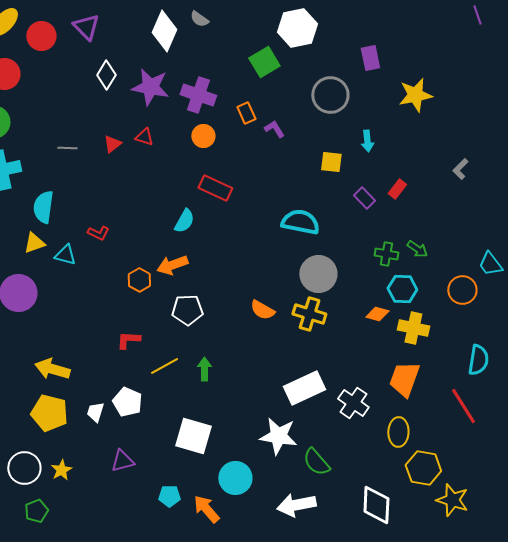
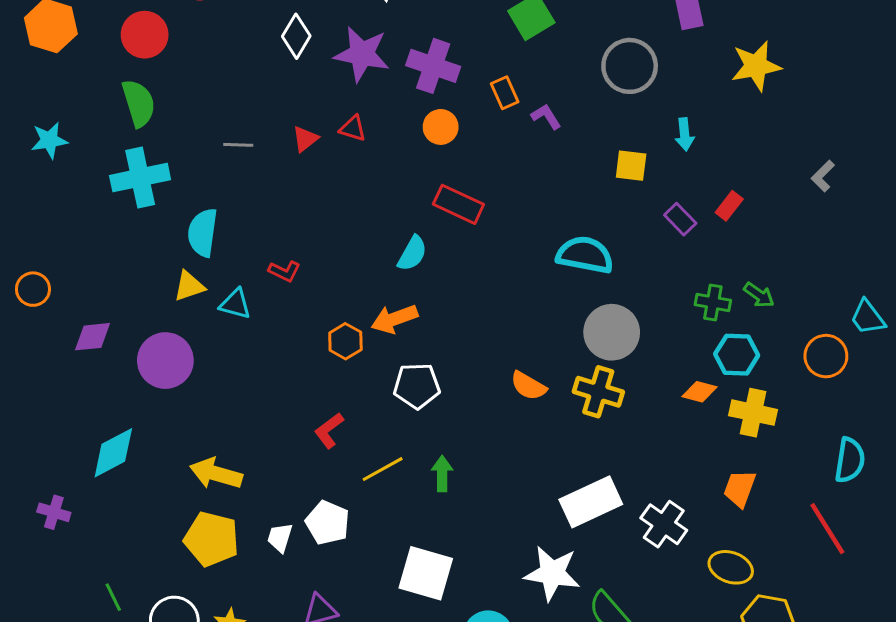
red L-shape: (128, 340) -> (329, 430), turned -40
orange trapezoid: (404, 379) -> (740, 488), size x0.7
yellow ellipse: (398, 432) -> (731, 567), turned -72

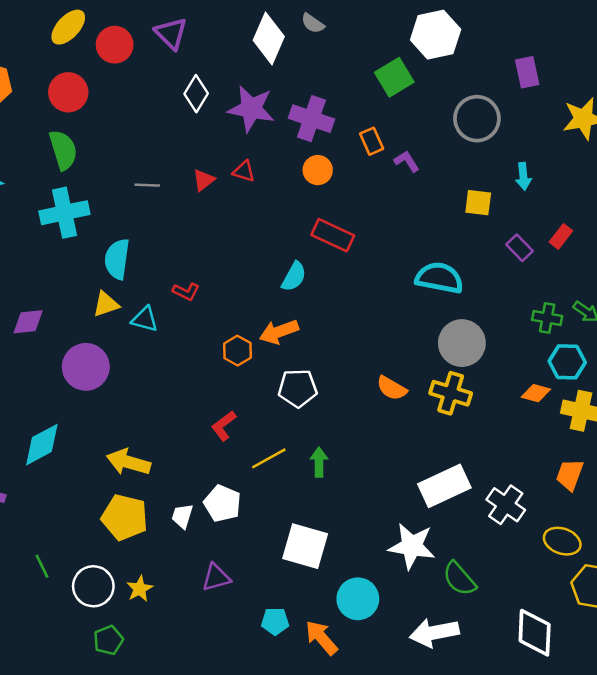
purple diamond: (92, 337) -> (28, 322), moved

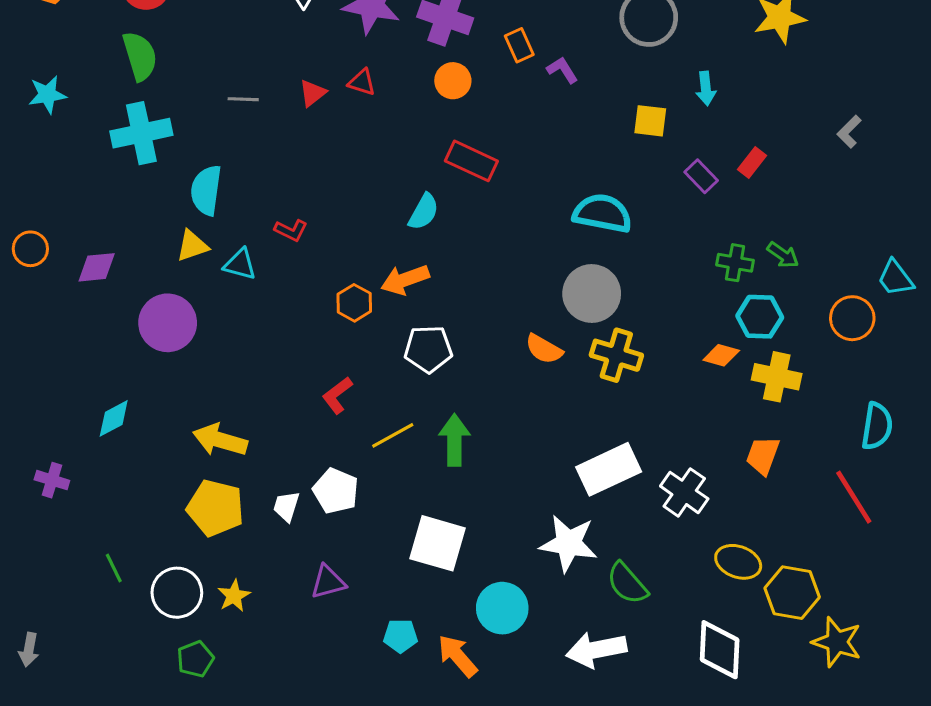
gray circle: (462, 343) -> (592, 294), moved
cyan diamond: (42, 445) -> (114, 418), size x0.7
green arrow: (319, 462) -> (454, 440), size x1.4
yellow ellipse: (562, 541) -> (738, 562), moved

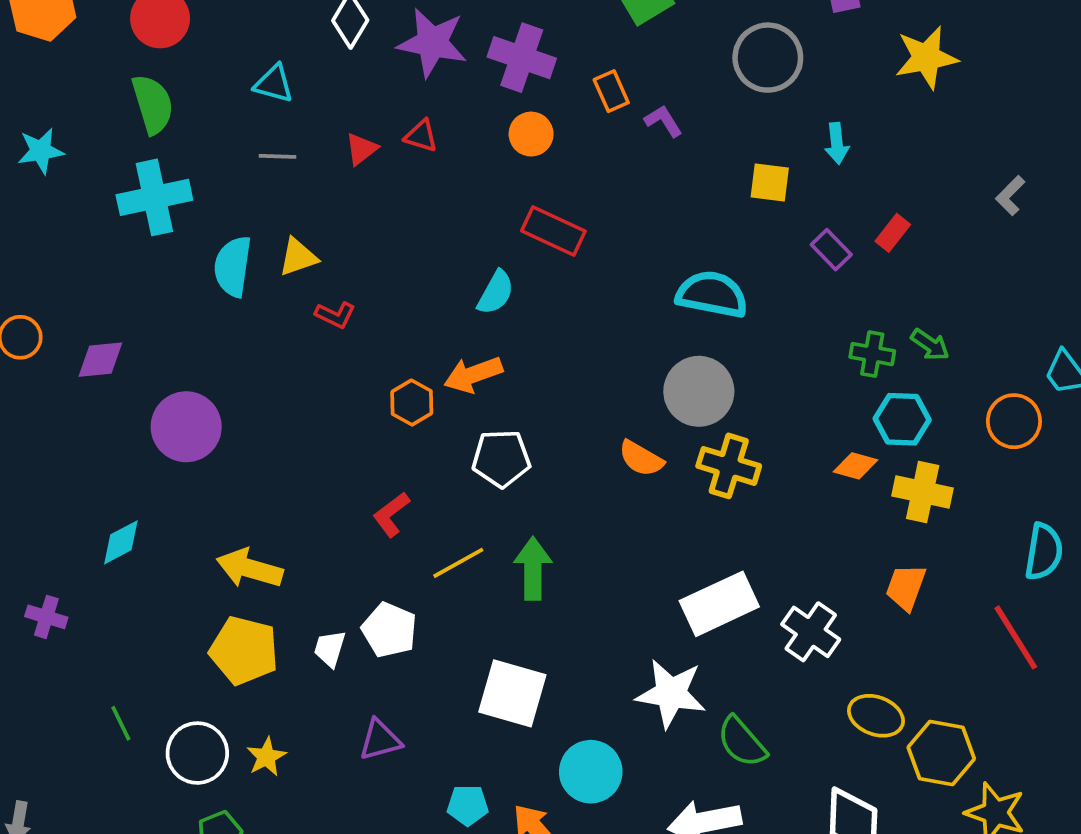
yellow triangle: (192, 246) -> (298, 257), moved
cyan triangle: (240, 264) -> (274, 84), moved

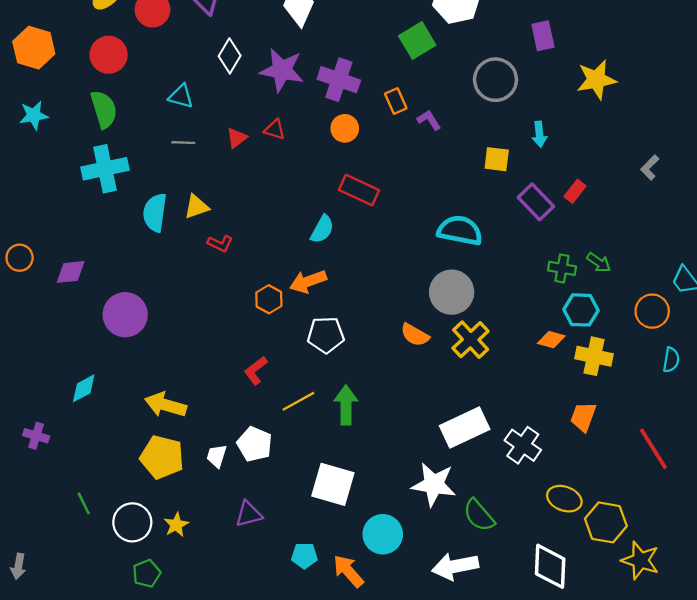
cyan star: (41, 151) -> (34, 115), moved
purple rectangle: (831, 250) -> (536, 202), size x1.4
yellow cross: (729, 466) -> (471, 340), turned 30
cyan semicircle: (1044, 552) -> (671, 360), moved, size x0.7

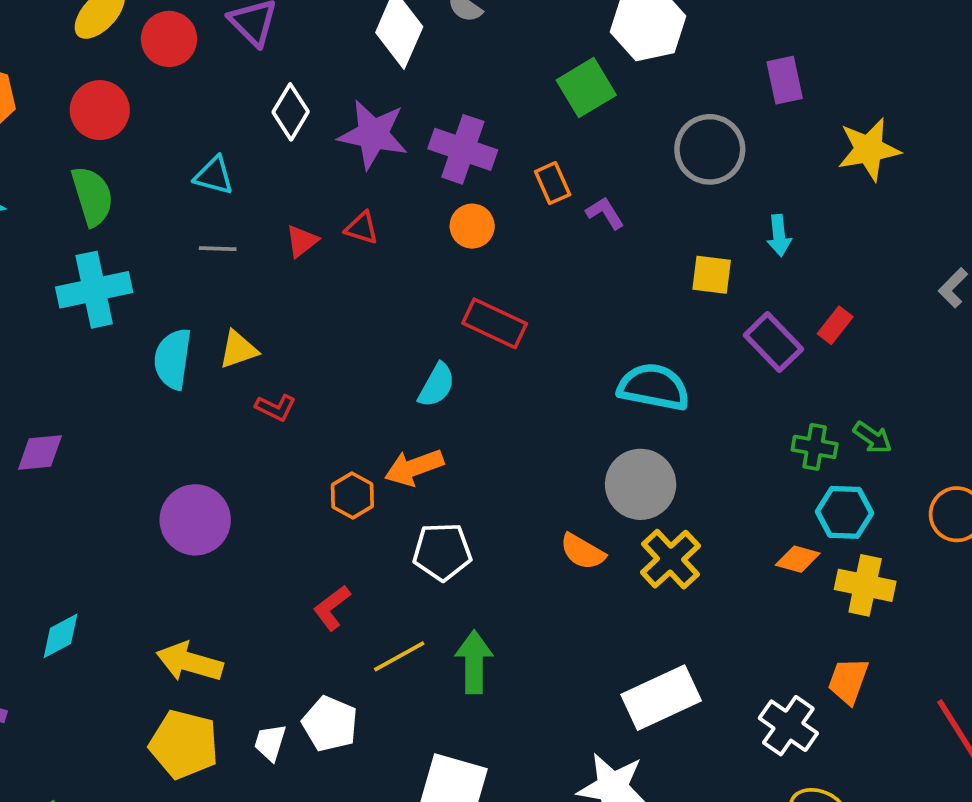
purple circle: (125, 315) -> (195, 520), moved
white cross: (523, 445) -> (788, 726), moved

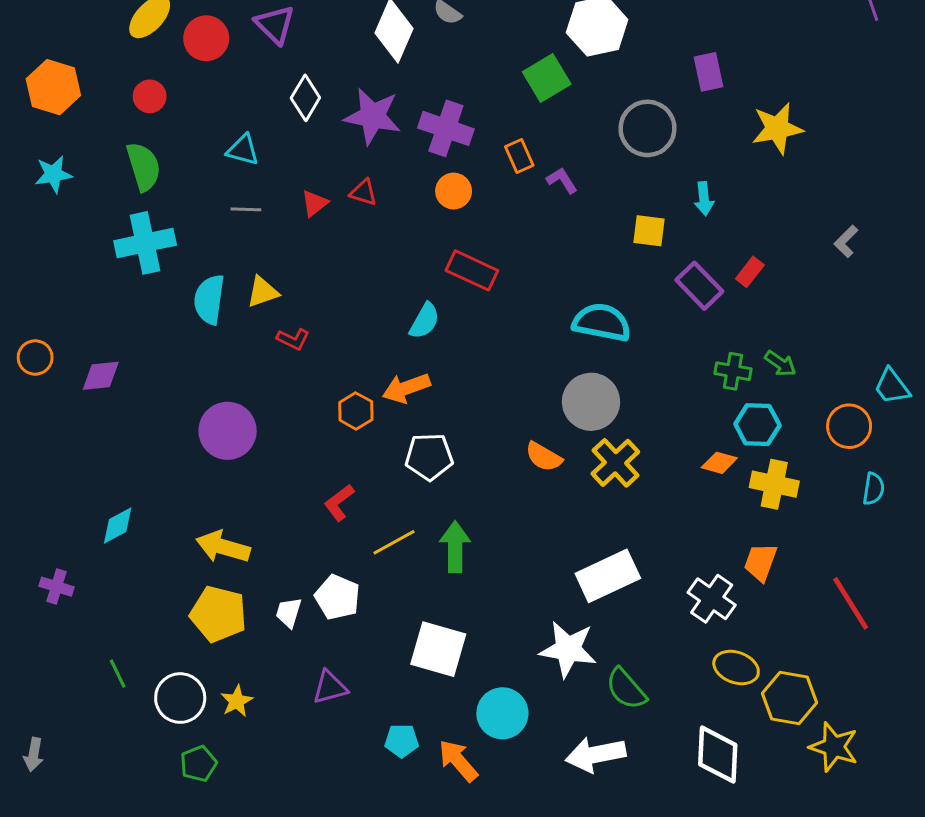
red circle: (100, 110) -> (150, 96), size x0.7

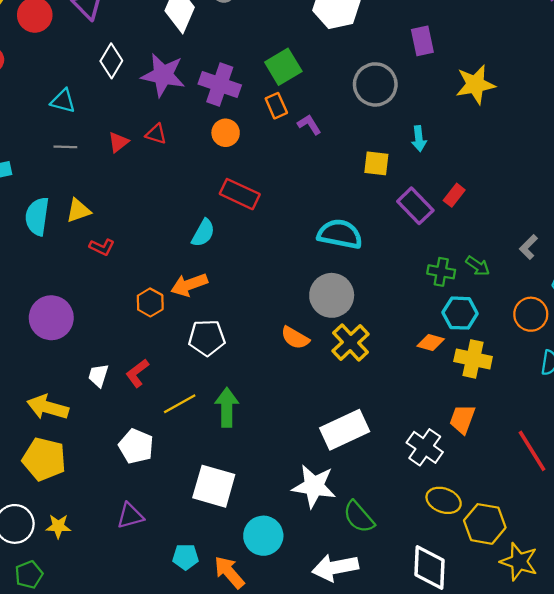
green square: (547, 78) -> (283, 67), moved
gray L-shape: (846, 241) -> (528, 247), moved
white trapezoid: (289, 613) -> (98, 375), moved
yellow star: (237, 701) -> (58, 526), turned 30

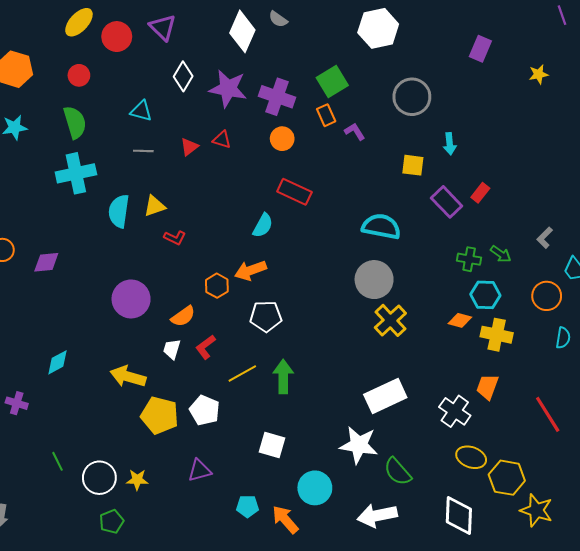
purple rectangle: (422, 41) -> (480, 49), moved, turned 35
yellow star: (475, 84) -> (538, 74), moved, size x0.6
orange semicircle: (295, 338) -> (183, 316), moved, turned -65
yellow pentagon: (44, 459) -> (160, 415), moved
white square: (214, 486) -> (272, 445), size x0.7

